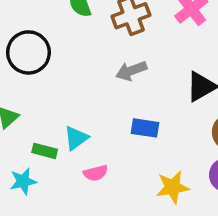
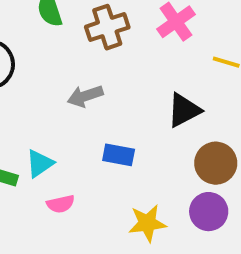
gray arrow: (131, 71) -> (85, 96), moved

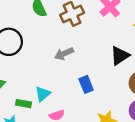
blue rectangle: (119, 155) -> (86, 84), turned 63

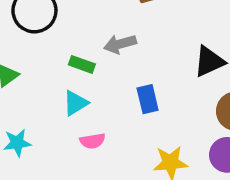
green rectangle: (23, 104) -> (82, 64), moved

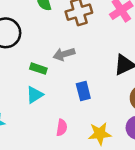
pink semicircle: (93, 141) -> (62, 128), moved, turned -70

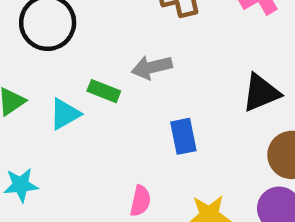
cyan triangle: (35, 95) -> (65, 114), moved

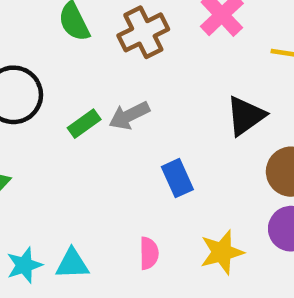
green rectangle: (104, 91) -> (84, 124), moved, turned -44
cyan triangle: (65, 114) -> (72, 264), moved, turned 40

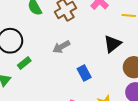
green rectangle: (84, 124) -> (24, 63), moved

